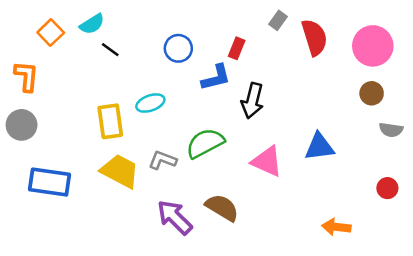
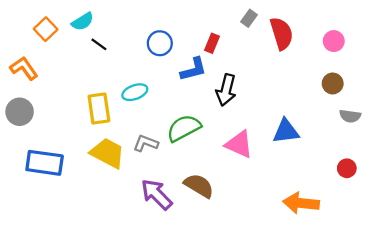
pink circle: (373, 46) -> (334, 41), size x0.6
orange L-shape: (26, 76) -> (24, 68), turned -40
orange arrow: (336, 227) -> (301, 203), size x1.4

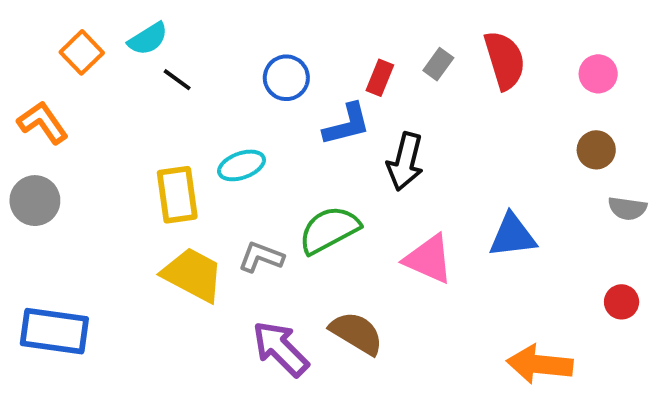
gray rectangle: (249, 18) -> (438, 64), moved
blue rectangle: (45, 163) -> (54, 331), moved

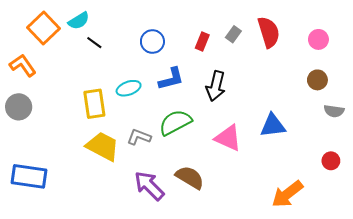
orange square: (82, 52) -> (44, 28), size x1.4
blue L-shape: (347, 125) -> (171, 79), moved
orange arrow: (540, 364) -> (287, 194), turned -44

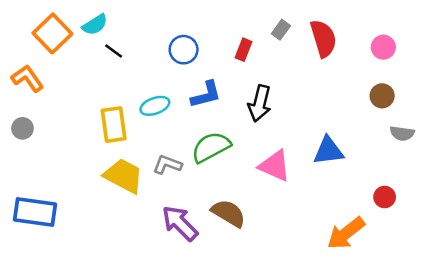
gray rectangle: (233, 34) -> (281, 30), moved
gray circle: (19, 107) -> (22, 128), size x0.7
red circle: (331, 161) -> (385, 197), moved

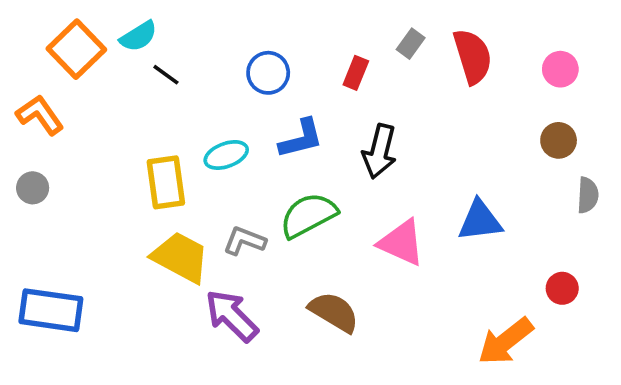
gray semicircle: (402, 133) -> (588, 195), turned -95
purple arrow: (180, 223) -> (232, 316), moved

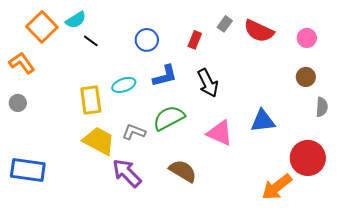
red semicircle: (473, 56) -> (259, 31), turned 132
black arrow: (380, 151) -> (208, 83), turned -40
red circle: (562, 288) -> (308, 158), size x2.0

